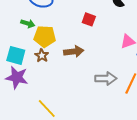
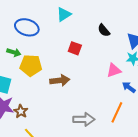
brown star: (42, 55) -> (21, 111), moved
gray arrow: (106, 78) -> (84, 119), moved

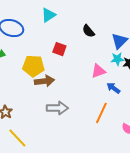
yellow pentagon: (31, 65) -> (33, 66), moved
gray arrow: (84, 119) -> (57, 108), moved

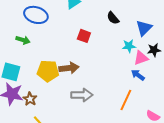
cyan star: (117, 59) -> (129, 46), moved
yellow pentagon: (33, 66) -> (48, 71), moved
pink triangle: (98, 71) -> (141, 58), moved

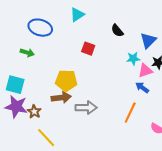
brown arrow: (69, 68) -> (61, 98), moved
yellow pentagon: (48, 71) -> (66, 81), moved

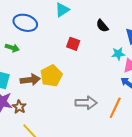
yellow pentagon: (66, 81) -> (51, 76), turned -30
brown arrow: (61, 98) -> (30, 80), moved
gray arrow: (86, 108) -> (86, 103), moved

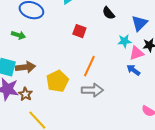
yellow pentagon: (51, 76) -> (57, 81), moved
brown arrow: (30, 80) -> (25, 67), moved
orange line: (115, 108) -> (89, 66), moved

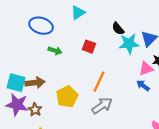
green arrow: (18, 35) -> (55, 51), moved
cyan star: (124, 41) -> (129, 44), moved, size x1.5
gray arrow: (92, 90) -> (102, 106), turned -35

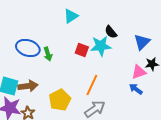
blue ellipse: (41, 26) -> (28, 48), moved
cyan star: (129, 44) -> (101, 46), moved
green arrow: (55, 51) -> (48, 54), turned 56

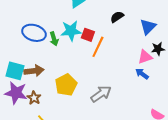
black semicircle: (111, 32) -> (117, 17), turned 96
cyan star: (101, 46) -> (71, 31), moved
orange line: (92, 85) -> (98, 47), moved

